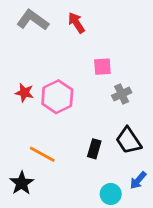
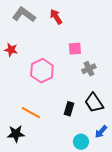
red star: (24, 93) -> (11, 50), moved
black star: (22, 183) -> (16, 134), turned 30

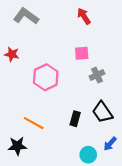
red arrow: (56, 17) -> (84, 16), moved

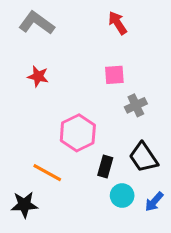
red star: (12, 54) -> (38, 76), moved
pink hexagon: (46, 77) -> (78, 133), moved
cyan circle: (88, 155) -> (122, 196), moved

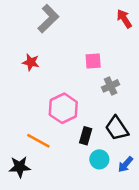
gray L-shape: (37, 23) -> (48, 19), moved, turned 100
red arrow: (118, 23) -> (124, 19), moved

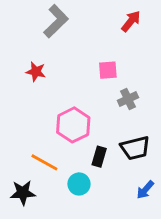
red arrow: (124, 19) -> (131, 21), moved, turned 72
black trapezoid: (117, 128) -> (135, 148), turned -70
cyan circle: (99, 159) -> (79, 184), moved

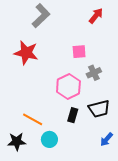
red star: (36, 72) -> (26, 53), size x1.6
pink hexagon: (73, 125) -> (68, 87), moved
cyan circle: (79, 184) -> (49, 139), moved

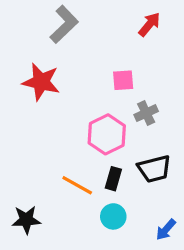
orange line: (33, 119) -> (77, 185), moved
cyan circle: (49, 139) -> (113, 216), moved
blue arrow: (107, 139) -> (166, 230), moved

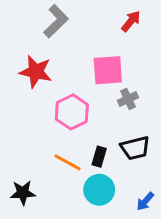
pink square: (123, 80) -> (108, 70), size x1.6
pink hexagon: (107, 134) -> (72, 112), moved
cyan circle: (113, 216) -> (99, 190), size x1.4

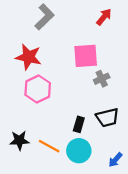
pink hexagon: (72, 112) -> (38, 89), moved
orange line: (67, 162) -> (49, 146), moved
black star: (23, 193) -> (19, 140), moved

